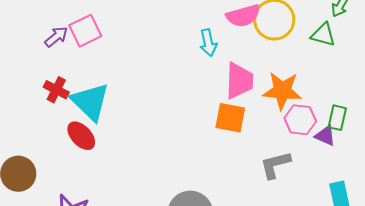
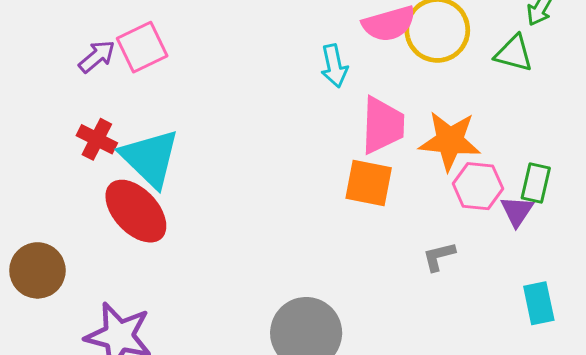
red ellipse: (81, 136) -> (136, 211), size x1.4
purple triangle: (325, 136) -> (517, 211), turned 40
gray L-shape: (275, 165) -> (439, 256), size x0.7

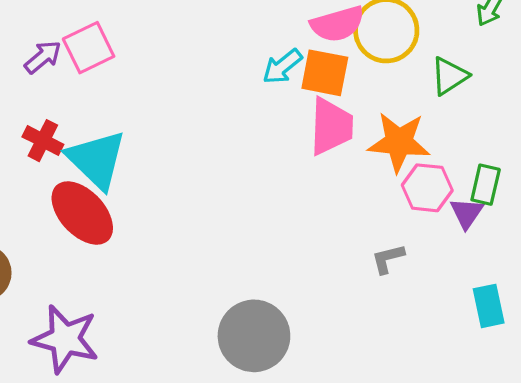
green triangle: (514, 53) -> (449, 76), moved, turned -48
cyan arrow: (334, 66) -> (282, 67), turned 63
orange square: (369, 183) -> (325, 73), moved

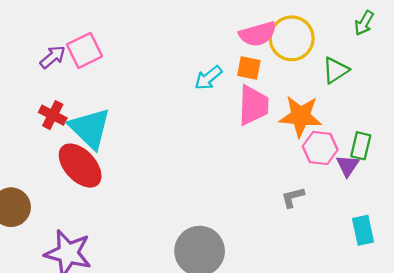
cyan arrow: (282, 67) -> (208, 78), moved
orange square: (325, 73) -> (249, 68), size x0.7

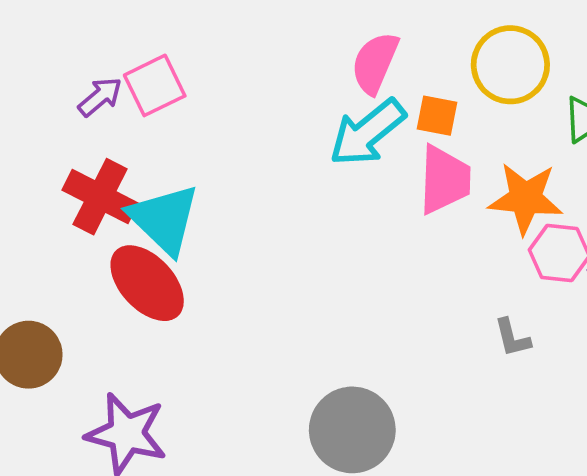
pink semicircle: (258, 34) -> (375, 63), moved, turned 129
cyan arrow: (208, 78) -> (367, 133), size x1.6
red cross: (53, 115) -> (100, 197), size x1.5
gray L-shape: (293, 197) -> (512, 338), turned -90

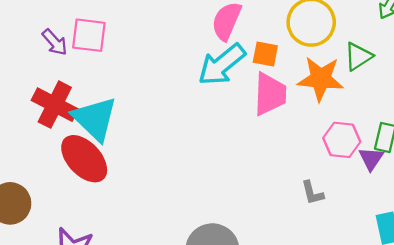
pink square: (155, 85) -> (89, 35), turned 33
purple arrow: (100, 97) -> (55, 42), turned 88
orange star: (525, 198) -> (321, 79), moved

